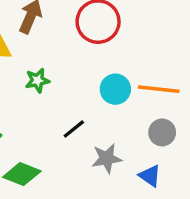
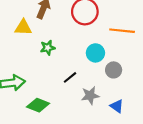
orange line: (159, 89) -> (122, 31), moved
gray circle: (162, 132) -> (114, 70), moved

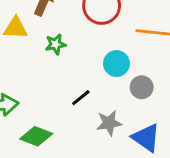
green star: (48, 48) -> (56, 44), moved
blue triangle: (117, 106) -> (146, 138), size x1.5

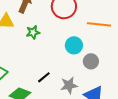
black line: (81, 98) -> (44, 77), moved

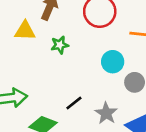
gray star: (69, 85) -> (106, 113), turned -30

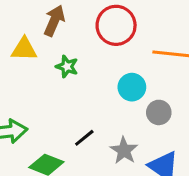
green star: (60, 45) -> (67, 67), turned 30

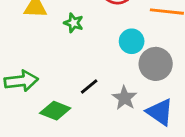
gray circle: (159, 112) -> (156, 64), size x1.5

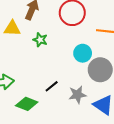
gray star: (125, 98) -> (77, 95), turned 30

